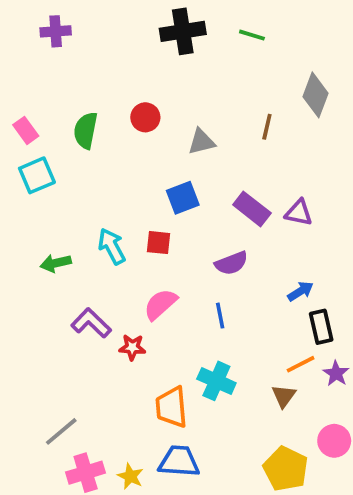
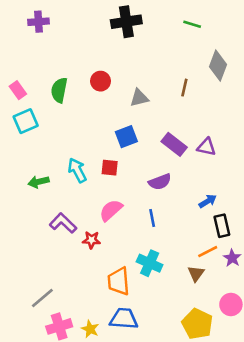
green line: (252, 35) -> (192, 24), moved

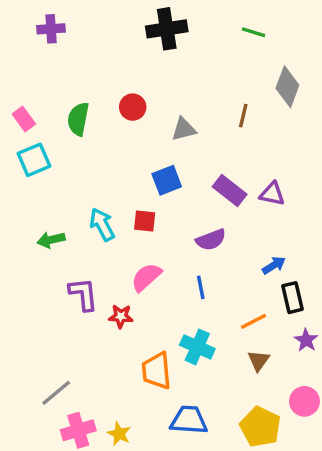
purple L-shape: (63, 223) -> (83, 294), turned 40
orange line: (208, 252) -> (253, 321), moved
blue trapezoid: (124, 319) -> (189, 420), moved

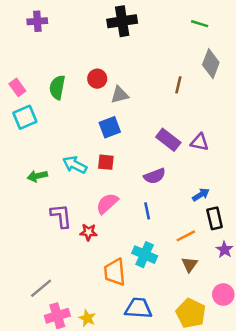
green line: (253, 32) -> (200, 24), moved
gray triangle: (184, 129) -> (120, 95), moved
blue square: (167, 180) -> (110, 127), moved
cyan arrow: (102, 224) -> (75, 165), turned -35

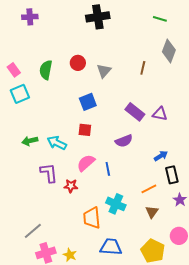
gray triangle: (120, 95) -> (104, 71), moved, turned -35
cyan arrow: (75, 165) -> (57, 143), moved
blue line: (147, 211) -> (108, 169), moved

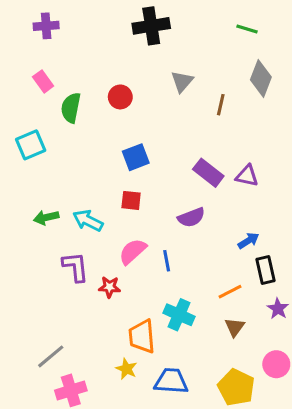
pink rectangle: (14, 70) -> (43, 81), moved
gray triangle: (104, 71) -> (182, 81), moved
yellow star: (70, 255) -> (126, 369), moved

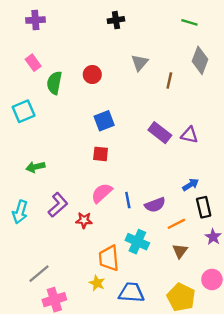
black cross: (151, 26) -> (116, 20), size x0.6
purple semicircle: (191, 217) -> (155, 205), moved
cyan arrow: (88, 221) -> (20, 212), moved, turned -100
purple L-shape: (75, 267) -> (58, 205), turned 55

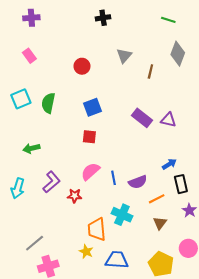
green semicircle: (54, 83) -> (48, 103), moved

